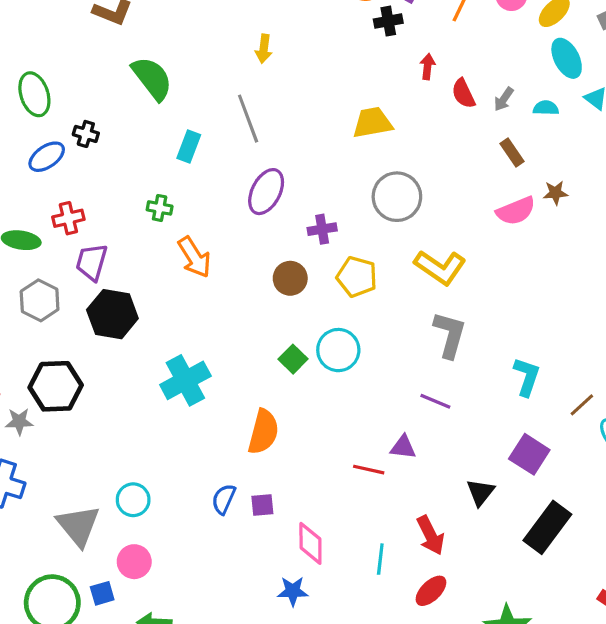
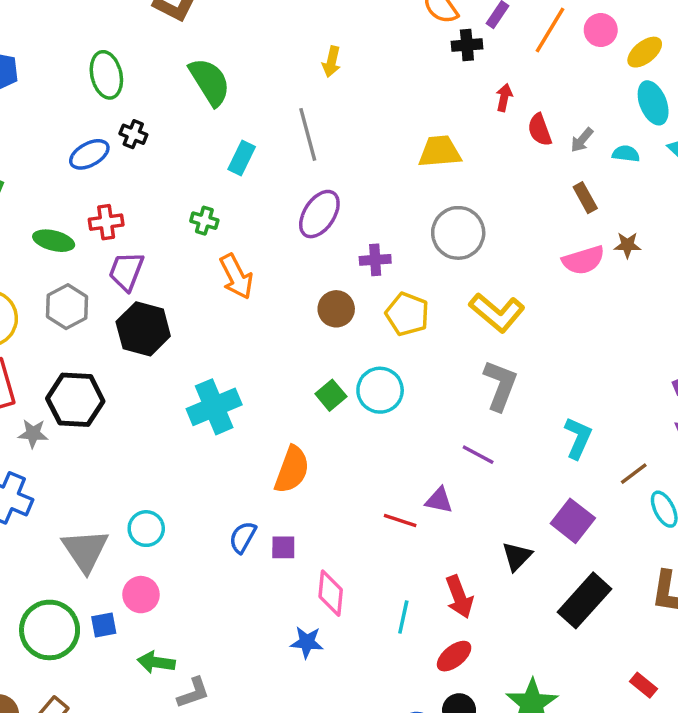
green ellipse: (34, 94) -> (106, 75), moved

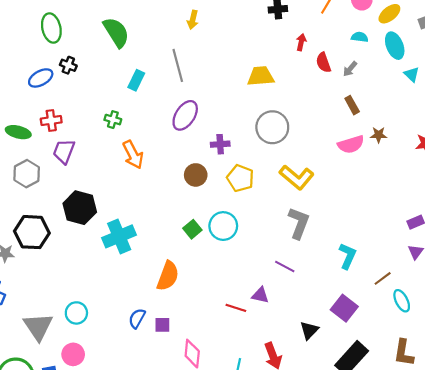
cyan semicircle: (626, 154) -> (360, 37), moved
black hexagon: (143, 329) -> (80, 208), moved

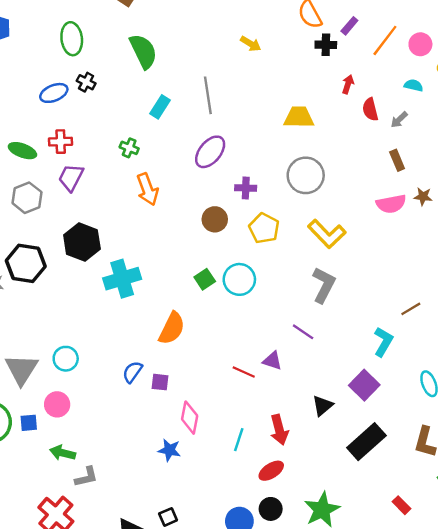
yellow arrow: (193, 20) -> (251, 44), moved, turned -78
cyan L-shape: (348, 256) -> (383, 342), moved
brown line: (383, 278) -> (411, 309), moved

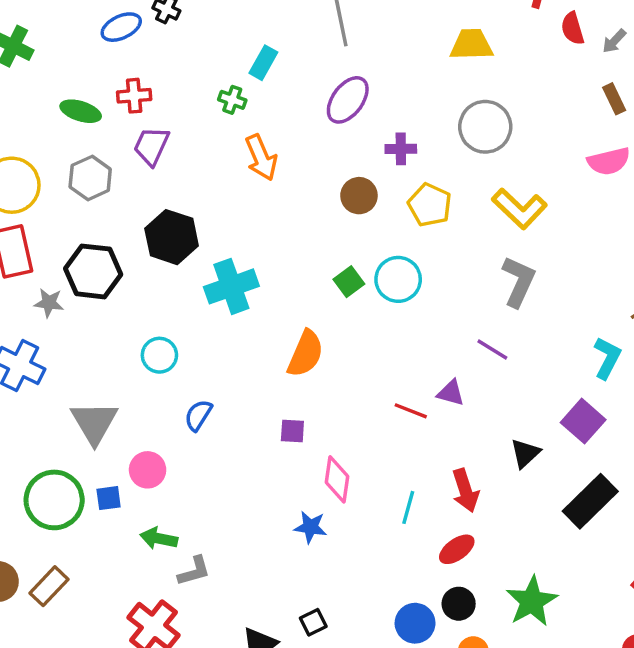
cyan rectangle: (160, 107) -> (263, 63), moved
cyan circle: (66, 359) -> (159, 355), moved
blue semicircle: (132, 372) -> (198, 415), moved

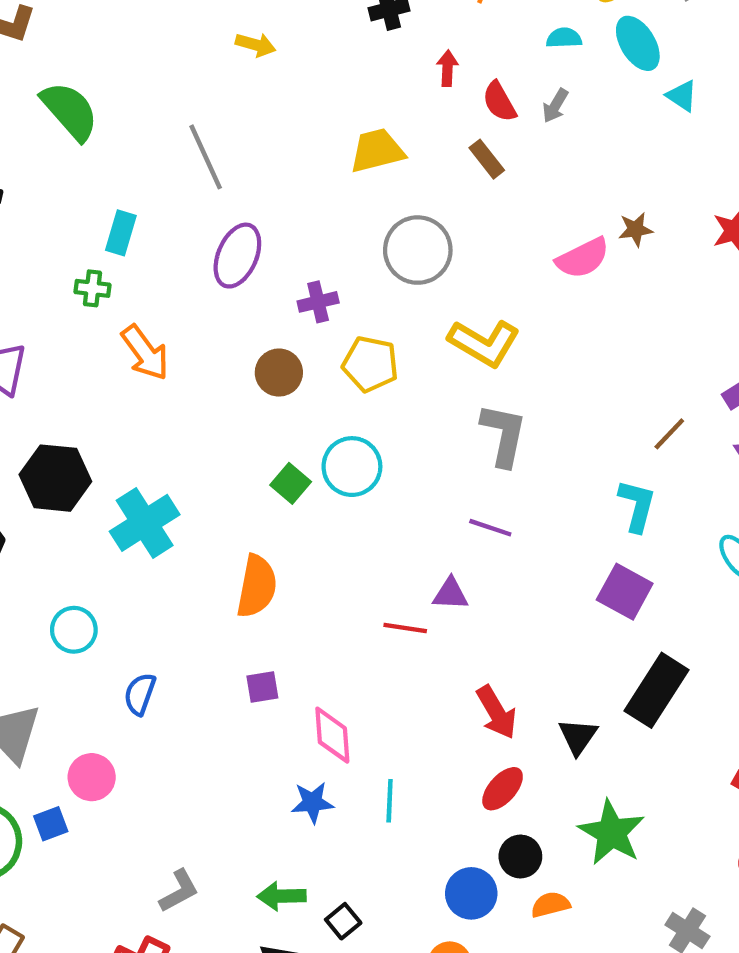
brown rectangle: (614, 99) -> (487, 159), moved
black triangle: (525, 453) -> (578, 736), moved
cyan line: (408, 507) -> (390, 801), moved
green arrow: (159, 538) -> (282, 896), moved

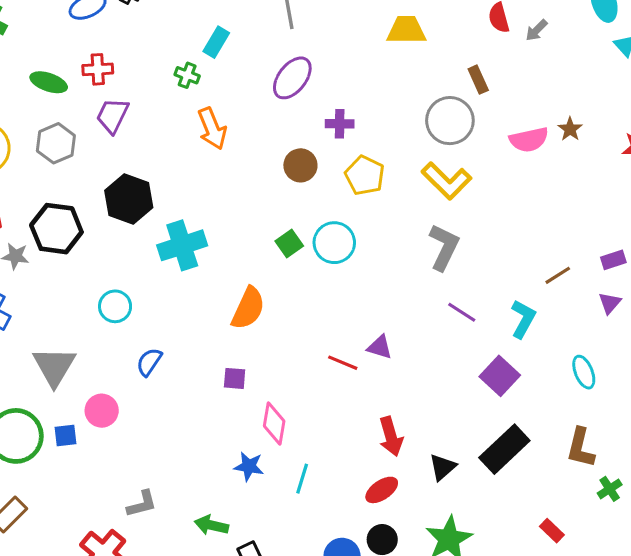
brown rectangle: (487, 159) -> (478, 80), moved
brown star: (635, 229) -> (570, 129), turned 30
gray circle: (418, 250) -> (450, 121), moved
purple line: (490, 528) -> (462, 312), moved

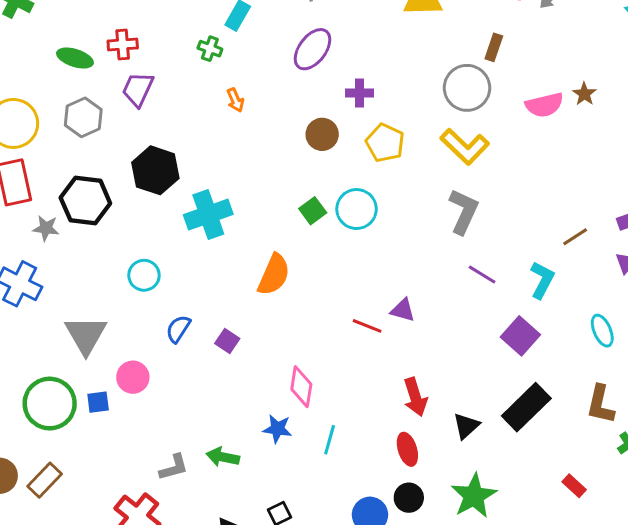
brown rectangle: (478, 80) -> (494, 47), turned 44
orange arrow: (212, 129) -> (235, 100), size x0.6
purple square: (235, 378) -> (227, 341), moved, turned 30
red ellipse: (382, 490) -> (407, 449), turned -72
green arrow: (211, 525) -> (223, 457), moved

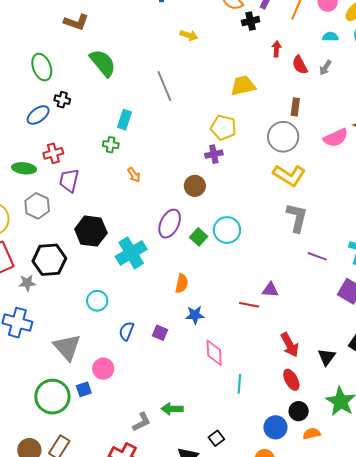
purple ellipse: (313, 49) -> (170, 224), moved
yellow pentagon: (385, 143) -> (223, 128), moved
orange semicircle: (274, 275) -> (182, 283), size x0.7
blue star: (277, 429) -> (195, 315), moved

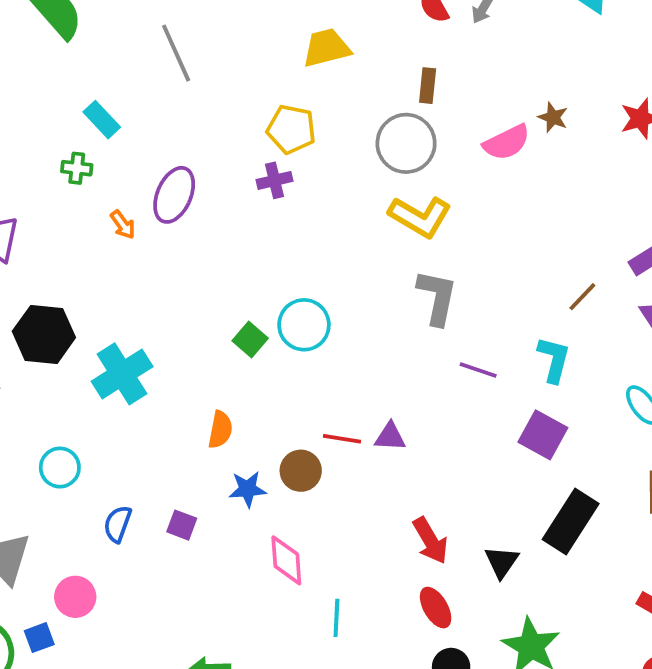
cyan rectangle: (124, 120) -> (102, 120), turned -60
brown circle: (195, 186) -> (301, 471), moved
purple ellipse: (170, 224) -> (174, 195), moved
red line: (249, 305) -> (342, 439), moved

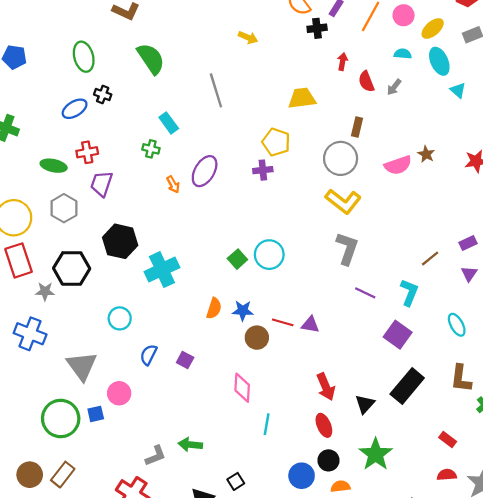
blue star: (248, 489) -> (243, 311), moved

